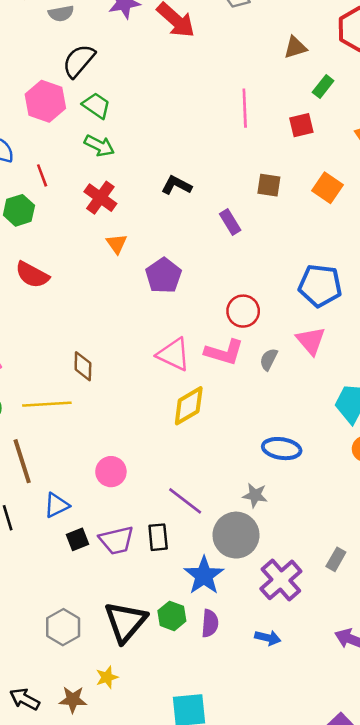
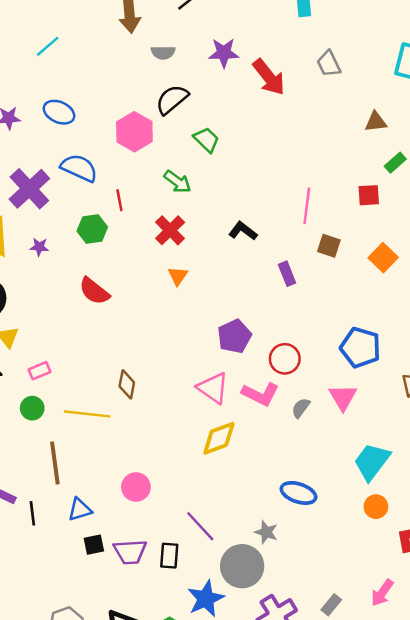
green trapezoid: (96, 106) -> (206, 140), moved
pink line: (245, 108) -> (307, 206), moved
purple pentagon: (164, 276) -> (234, 336), moved

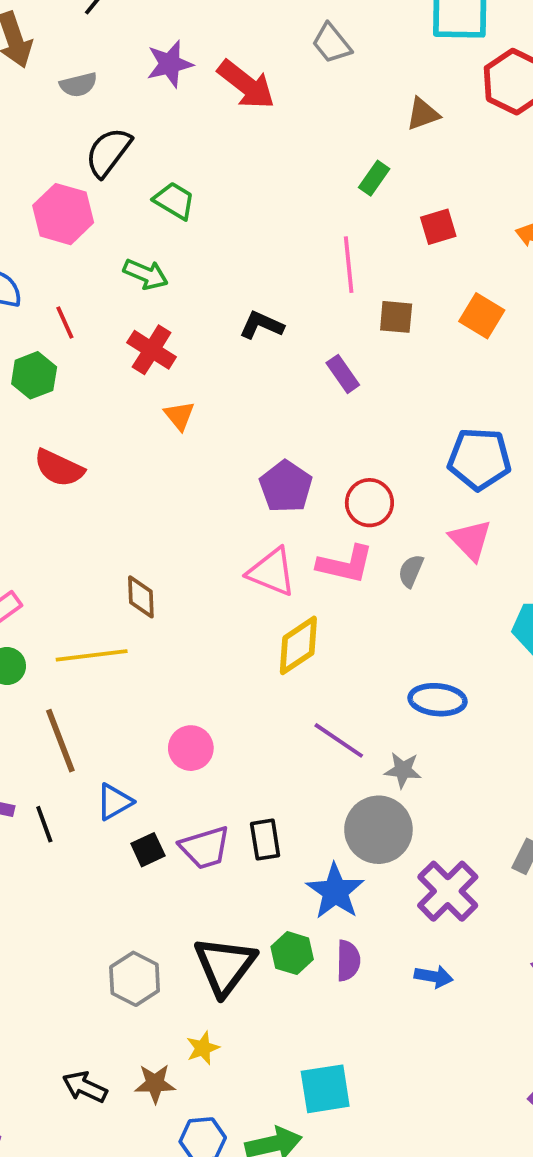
green rectangle: (395, 163) -> (374, 178), moved
purple line: (200, 526) -> (339, 740), moved

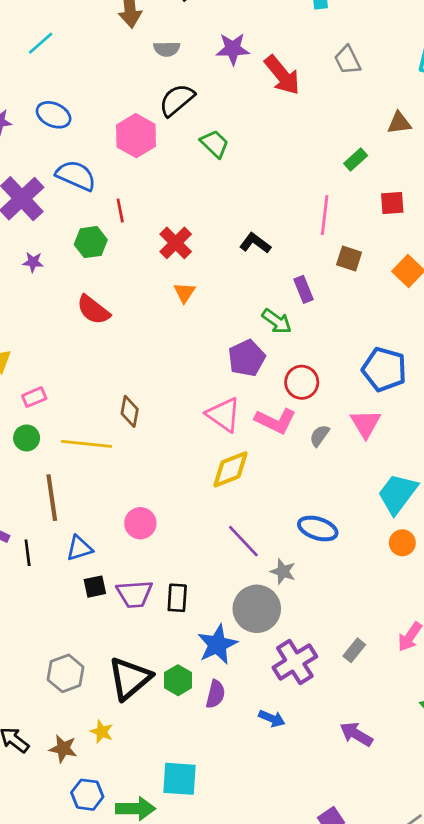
green arrow: (146, 274) -> (277, 321), moved
yellow star: (203, 1048) -> (102, 732), turned 30

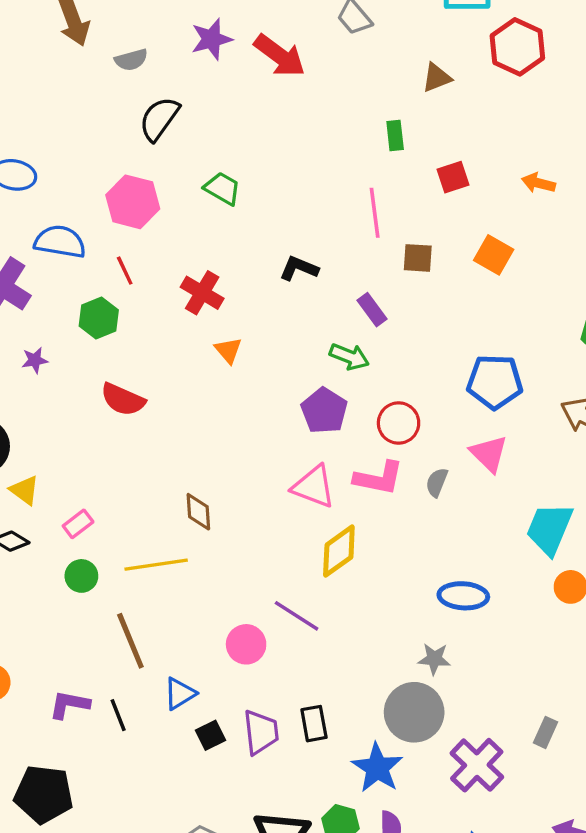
pink hexagon: (136, 136) -> (133, 202), moved
green trapezoid: (215, 144) -> (222, 188), moved
green rectangle: (356, 159) -> (395, 136), turned -40
purple line: (243, 541) -> (297, 616), moved
purple trapezoid: (134, 594) -> (261, 732), turned -78

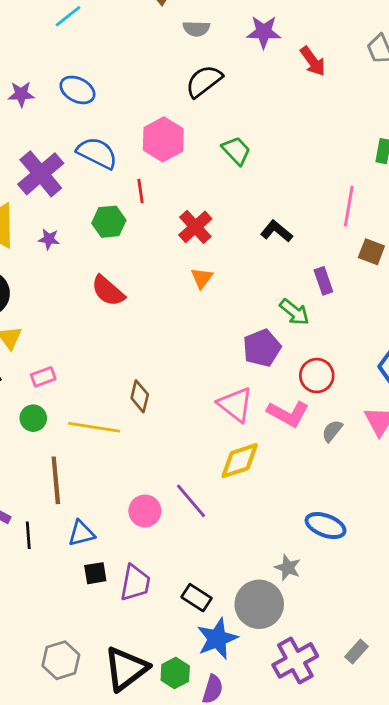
red arrow: (280, 56) -> (313, 61), size x0.7
black rectangle: (314, 724) -> (197, 598), moved, turned -64

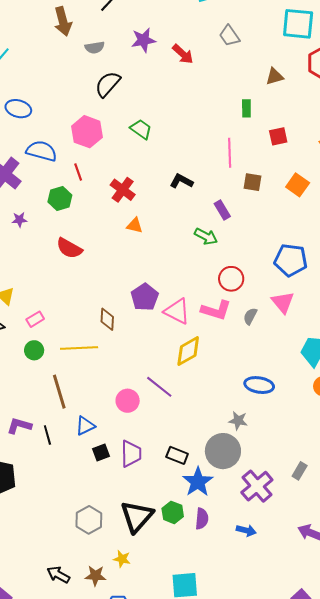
orange triangle: (202, 278) -> (135, 225), turned -42
purple pentagon: (262, 348) -> (145, 297), moved

